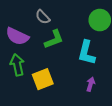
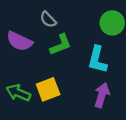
green arrow: (17, 65) -> (18, 93), moved, turned -55
purple arrow: (91, 84) -> (102, 95), size x1.5

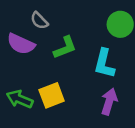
gray semicircle: (48, 19) -> (39, 21), moved

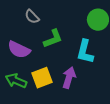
purple semicircle: (21, 44) -> (19, 50), moved
purple arrow: (109, 102) -> (69, 78), moved

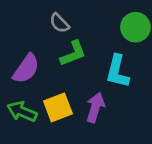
gray semicircle: (32, 17) -> (59, 23), moved
purple semicircle: (19, 50) -> (26, 69), turned -80

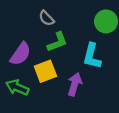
yellow square: (58, 107) -> (45, 71), moved

